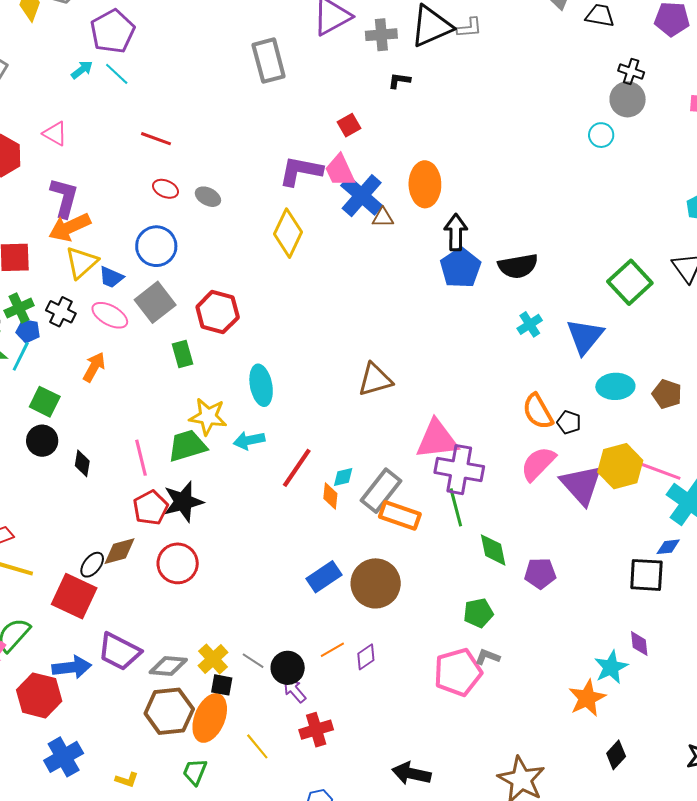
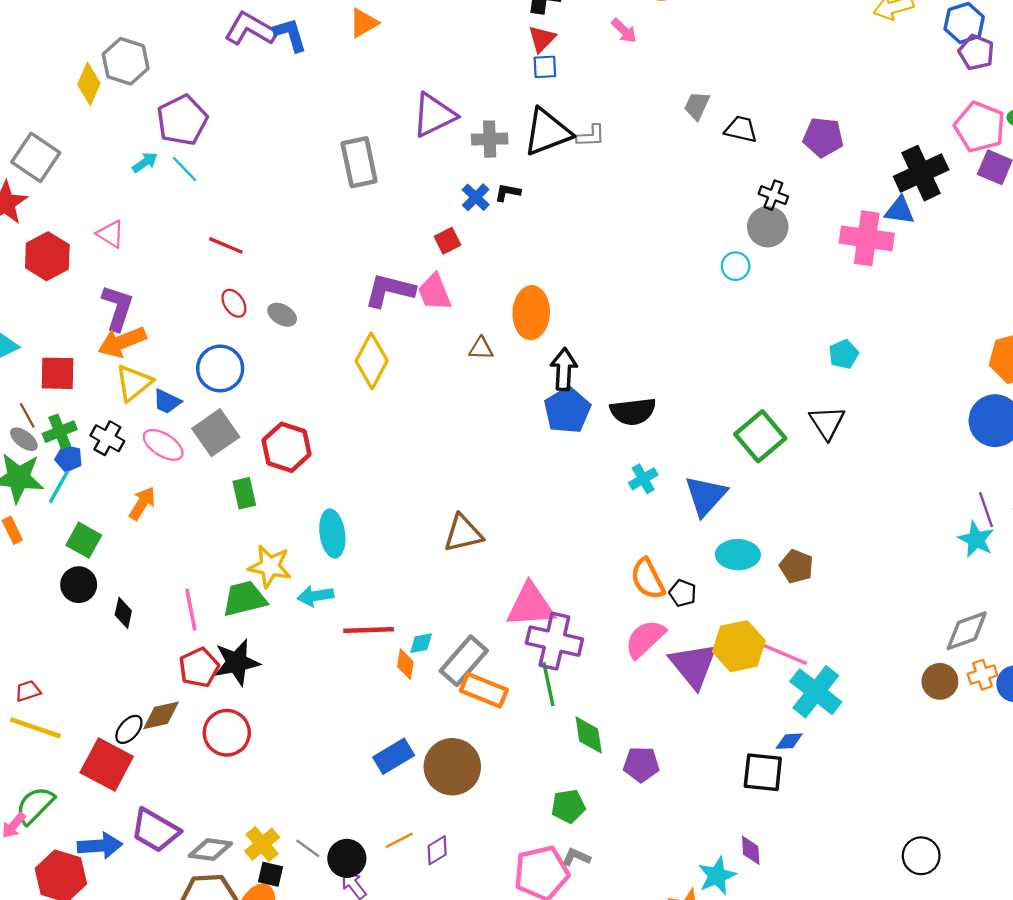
red ellipse: (165, 189) -> (234, 303), turned 30
blue cross: (362, 196) -> (476, 197), moved, size x0.6
red line: (297, 468) -> (369, 630), turned 51

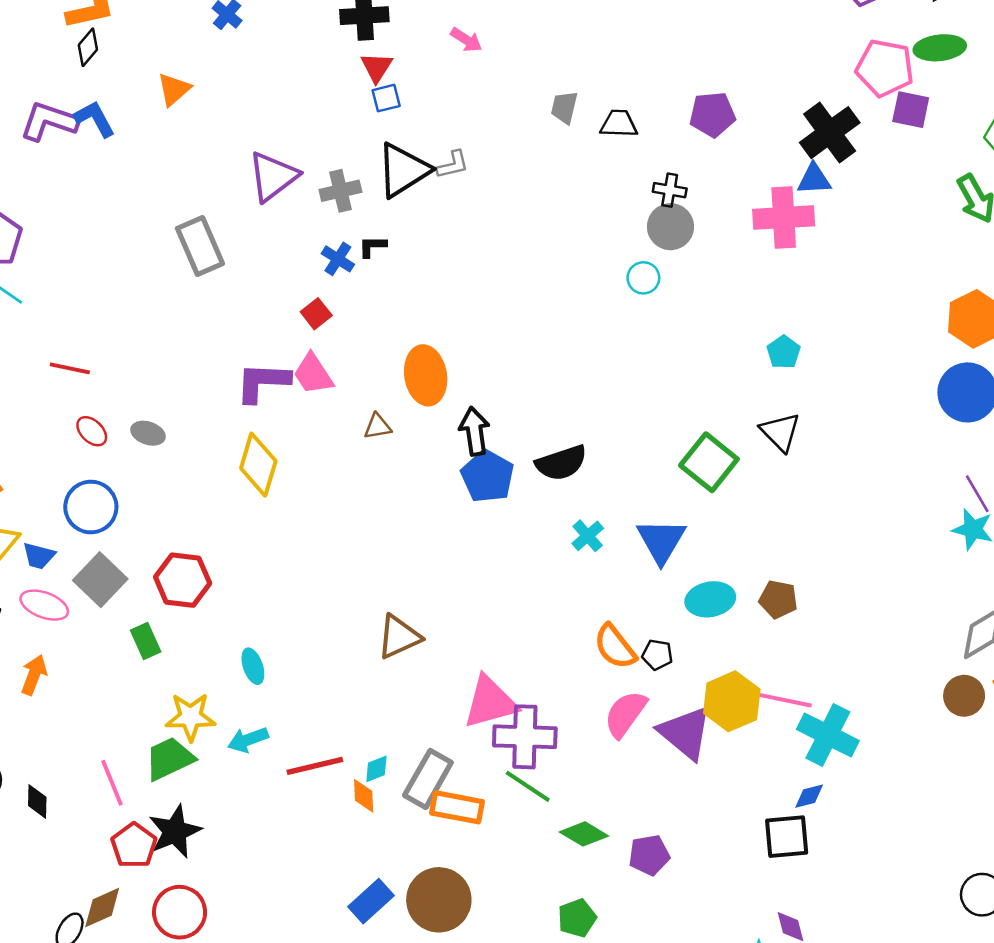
cyan ellipse: (332, 533) -> (253, 666), size x0.7
green line: (548, 684) -> (528, 786), turned -33
green diamond: (589, 735) -> (584, 834), turned -39

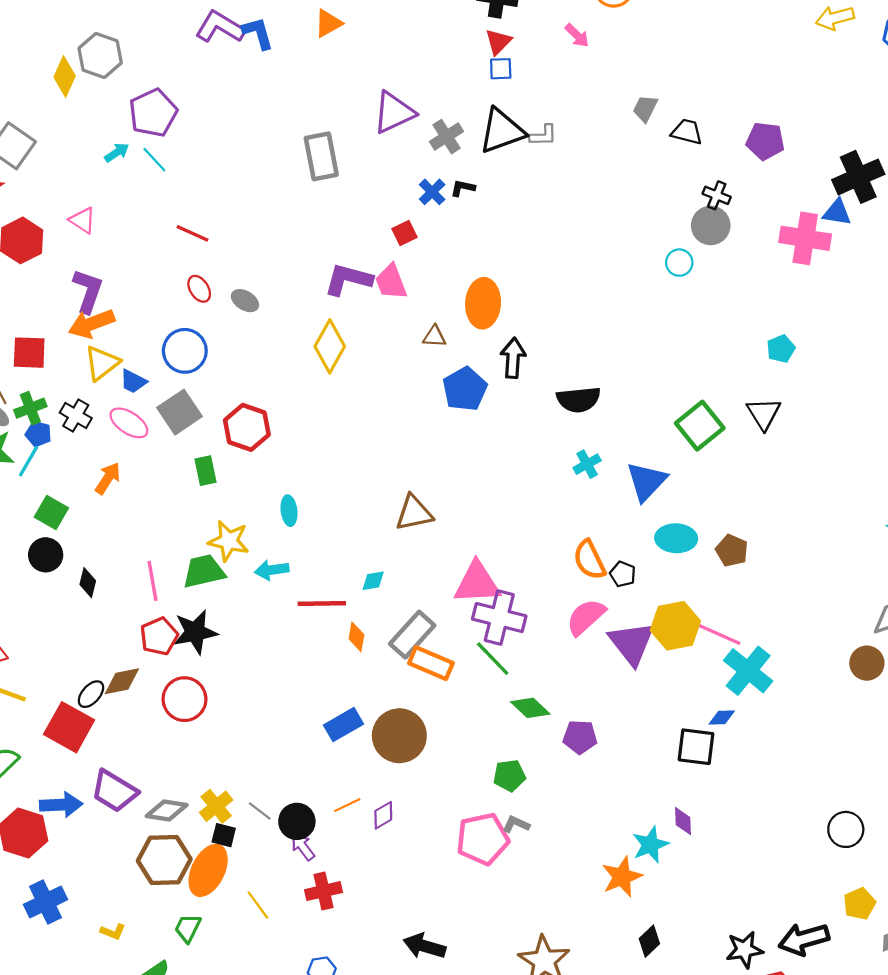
gray cross: (340, 191) -> (447, 137), turned -32
blue pentagon: (488, 476) -> (465, 389), moved
cyan diamond: (376, 769) -> (373, 581), moved

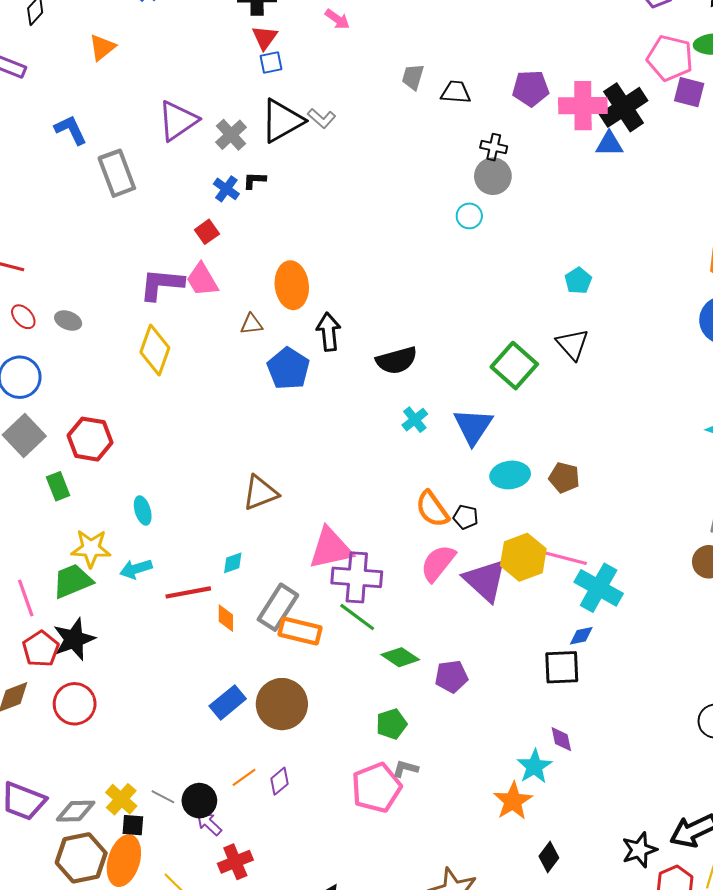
blue L-shape: (258, 33) -> (71, 130), moved
gray L-shape: (543, 135) -> (322, 118), turned 52
pink cross: (805, 238) -> (583, 106), moved

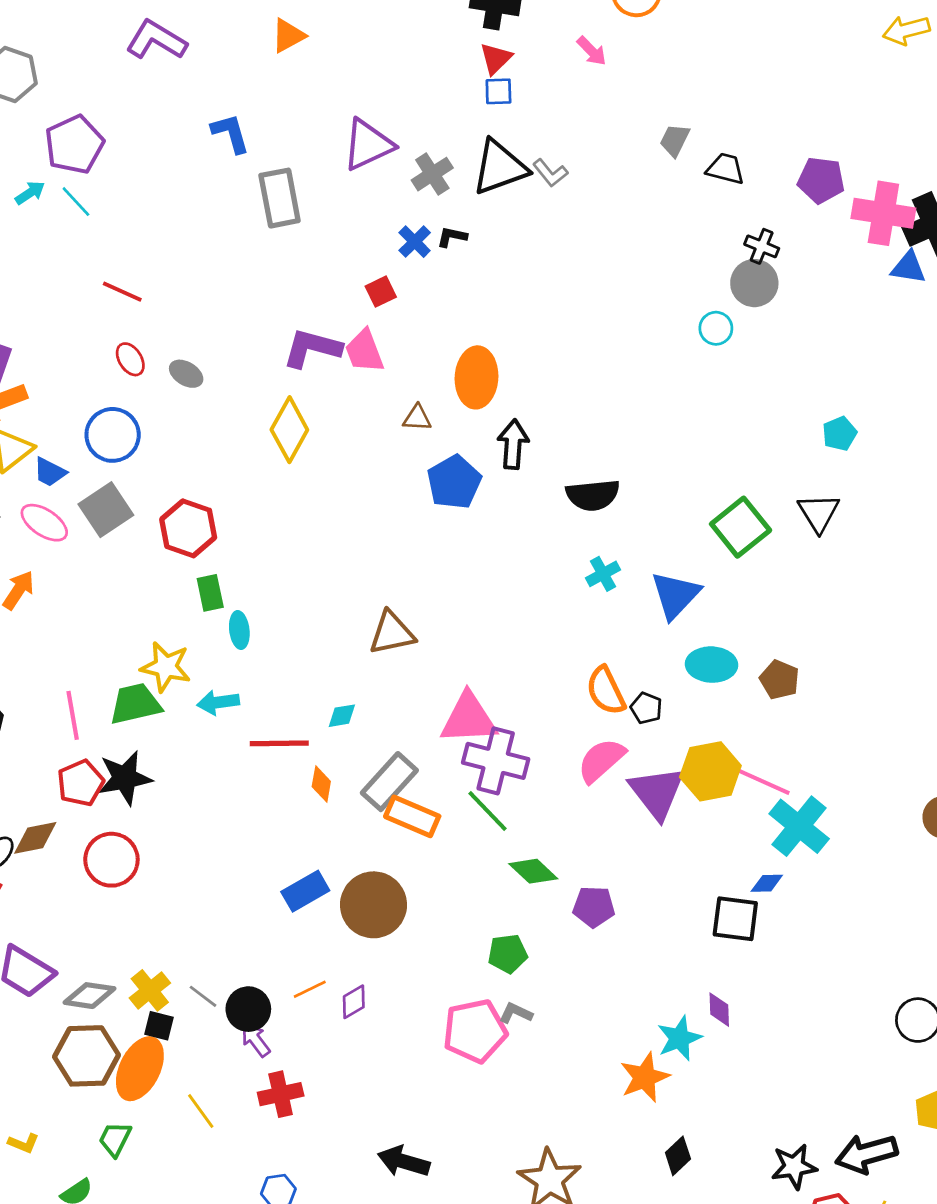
green rectangle: (58, 486) -> (210, 593), moved

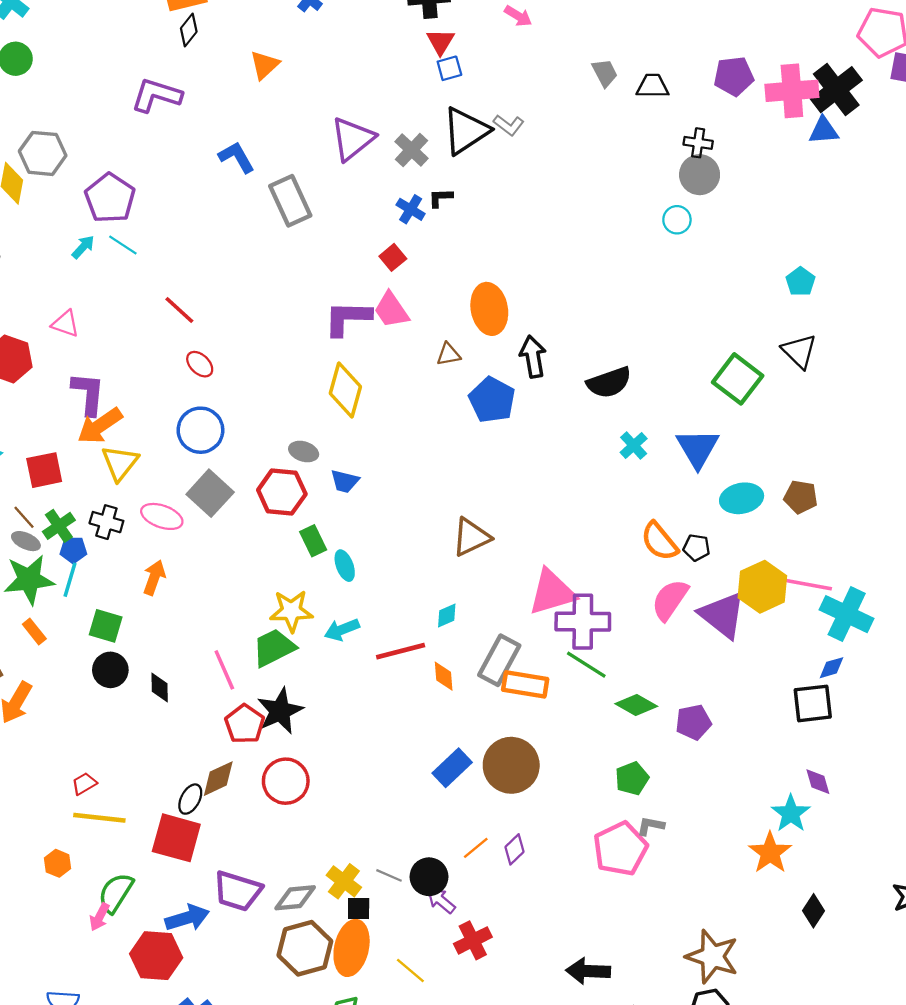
gray trapezoid: (675, 140) -> (605, 73), turned 140
red line: (122, 292) -> (179, 310), turned 32
gray ellipse: (186, 374) -> (304, 452), moved
blue trapezoid: (50, 472) -> (345, 481), moved

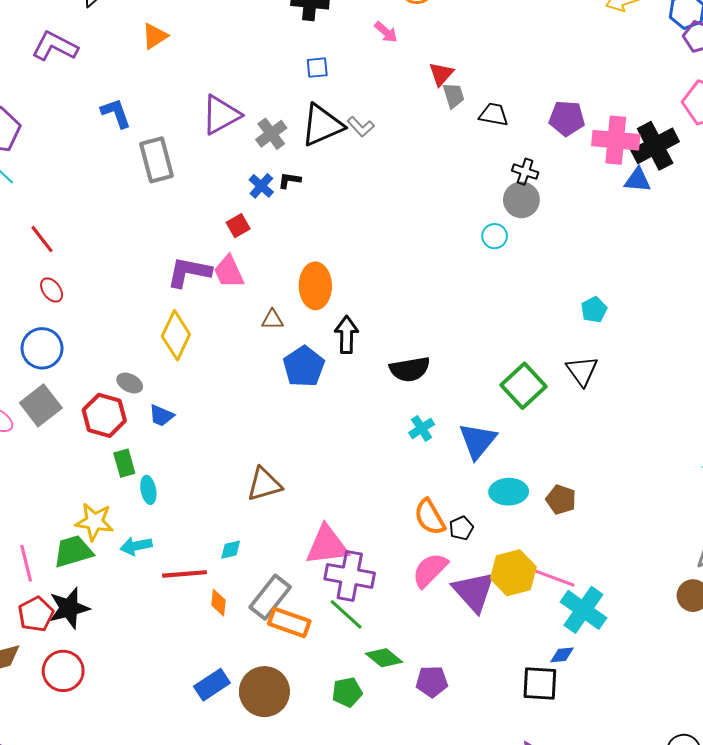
red triangle: (440, 42) -> (441, 74), moved
black pentagon: (697, 548) -> (461, 528), turned 30
green pentagon: (632, 778) -> (347, 692), moved

